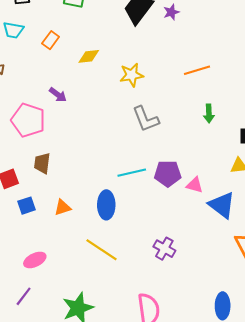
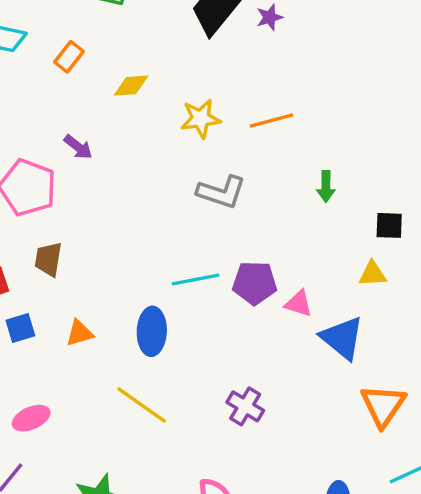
orange line: (197, 70) -> (271, 121), moved
gray L-shape: (146, 119) -> (221, 192), turned -52

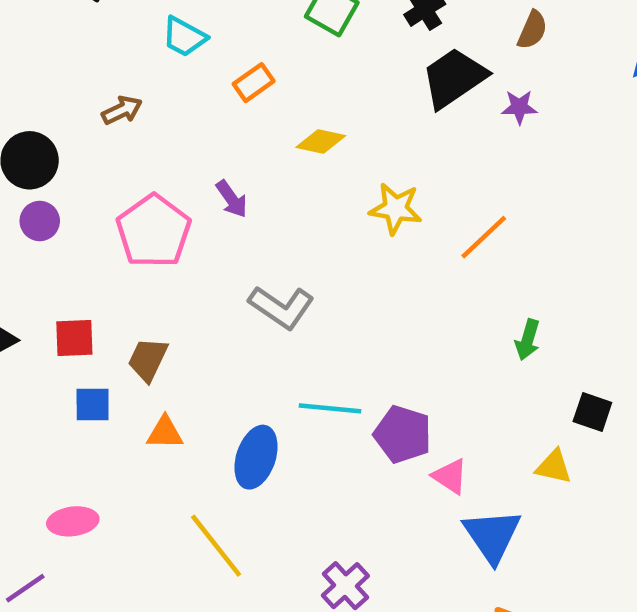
orange line: (271, 121) -> (484, 237), turned -45
gray L-shape: (221, 192) -> (281, 307), moved
brown trapezoid: (48, 259) -> (148, 359), moved

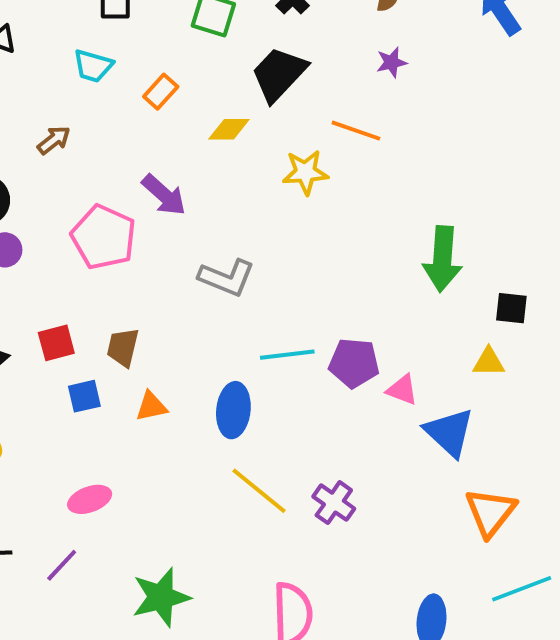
black trapezoid: (454, 78) -> (279, 74), moved
purple arrow: (232, 199) -> (164, 195), size x1.4
orange line: (484, 237) -> (356, 131), moved, turned 75
green arrow: (528, 340) -> (442, 259), size x1.8
yellow line: (216, 546) -> (259, 491), moved

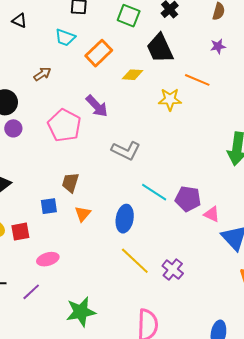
black trapezoid: (279, 74) -> (160, 48), turned -72
orange rectangle: (161, 92) -> (99, 53), size x1.5
red square: (56, 343) -> (20, 232), moved
cyan line: (287, 355) -> (154, 192), turned 36
orange triangle: (151, 406) -> (83, 214), turned -42

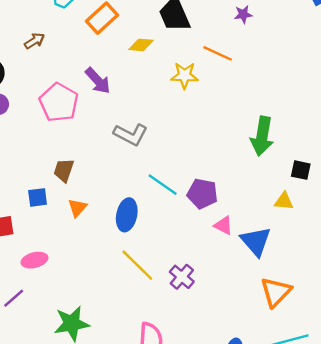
pink triangle: (212, 214) -> (223, 225), moved

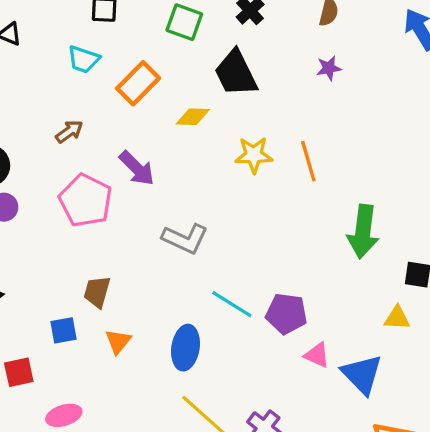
brown arrow: (35, 41) -> (69, 132), moved
orange line: (218, 53) -> (308, 161), moved, turned 52

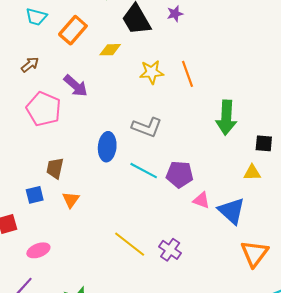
purple star: (329, 68) -> (175, 14), moved
gray L-shape: (185, 239) -> (147, 127), moved
blue ellipse: (185, 348) -> (107, 147), moved

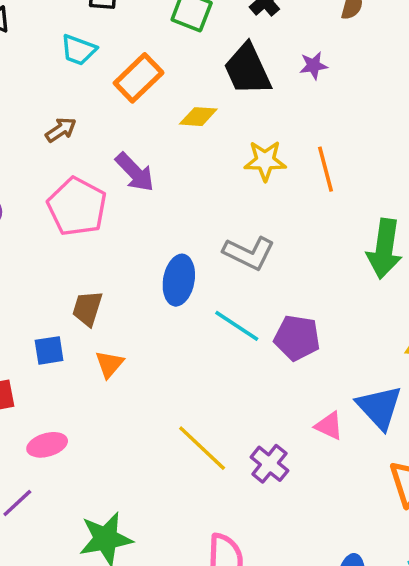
pink triangle: (201, 200) -> (329, 426), moved

